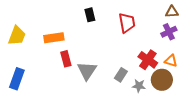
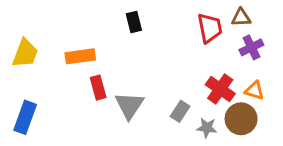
brown triangle: (172, 12) -> (241, 18), moved
red trapezoid: (127, 23) -> (210, 28), moved

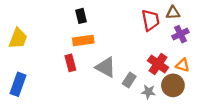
black rectangle: (134, 22) -> (81, 16), moved
orange rectangle: (80, 56) -> (83, 40), moved
gray triangle: (129, 105) -> (106, 67), moved, turned -35

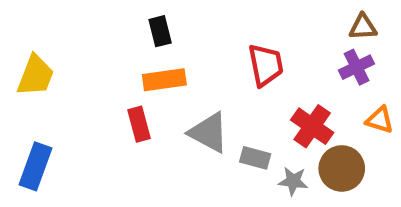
brown triangle: (173, 13) -> (363, 27), moved
red trapezoid: (151, 20) -> (266, 65), moved
orange triangle: (183, 65) -> (380, 120), moved
gray rectangle: (129, 80) -> (255, 158), turned 72

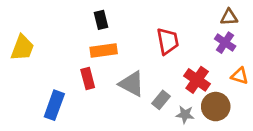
purple cross: (357, 67) -> (225, 43), turned -30
gray rectangle: (255, 158) -> (161, 100), turned -66
blue rectangle: (35, 166) -> (54, 105), moved

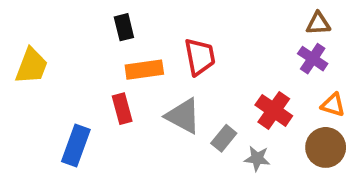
black rectangle: (101, 20) -> (124, 27), moved
red trapezoid: (168, 41) -> (200, 57), moved
brown circle: (216, 107) -> (326, 147), moved

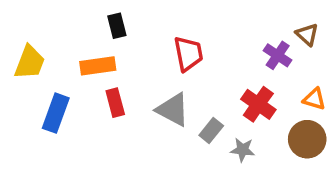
brown triangle: (318, 23) -> (307, 34), moved, turned 45
purple cross: (313, 59) -> (278, 55), moved
orange rectangle: (144, 70) -> (98, 66), moved
blue rectangle: (76, 146) -> (56, 113), moved

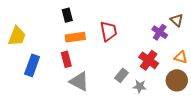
orange rectangle: (98, 66) -> (75, 37), moved
gray triangle: (173, 110) -> (79, 81), moved

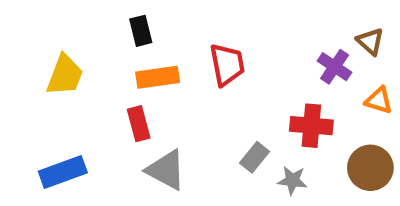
yellow trapezoid: (17, 36) -> (65, 75), moved
orange triangle: (181, 57) -> (379, 100), moved
red cross: (149, 60) -> (311, 126), turned -30
blue rectangle: (32, 65) -> (63, 172), moved, turned 50

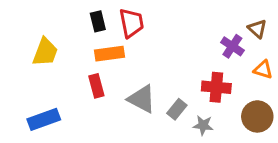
red trapezoid: (227, 65) -> (131, 23), moved
gray triangle: (166, 170) -> (142, 99), moved

